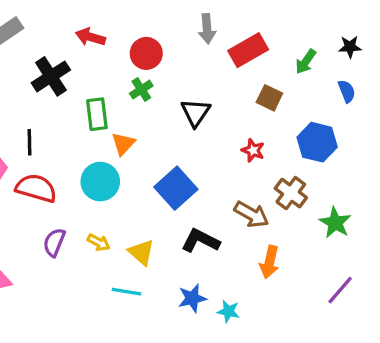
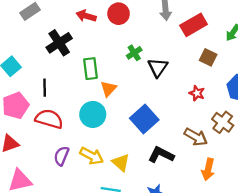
red circle: (146, 53) -> (119, 14), moved
green cross: (141, 90) -> (134, 53), moved
yellow arrow: (99, 242) -> (92, 156), size x1.5

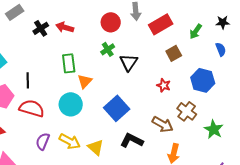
red circle: (119, 14) -> (111, 22), moved
red arrow: (86, 16) -> (65, 27), moved
black cross: (59, 43) -> (41, 28), moved, size x0.7
brown square: (208, 57) -> (174, 53), turned 35

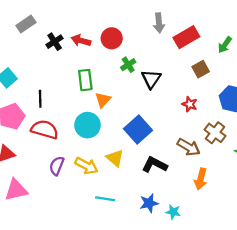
red circle: (111, 22) -> (112, 38), moved
yellow triangle: (96, 147) -> (115, 158), moved

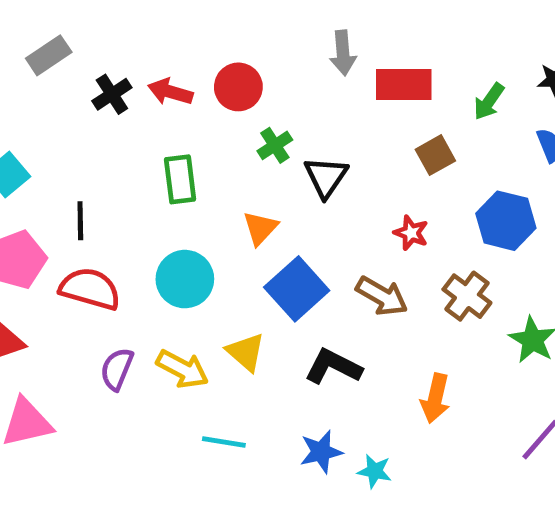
red rectangle: (186, 37) -> (404, 85), turned 30
orange triangle: (103, 100) -> (260, 228), moved
brown arrow: (189, 147) -> (382, 296), moved

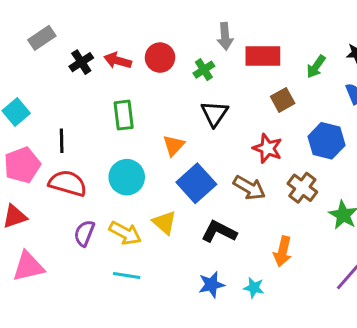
green cross: (275, 145) -> (204, 70), moved
red star: (411, 233) -> (267, 148), size x1.4
cyan line: (224, 442) -> (127, 276), moved
cyan star: (375, 471) -> (254, 288), moved

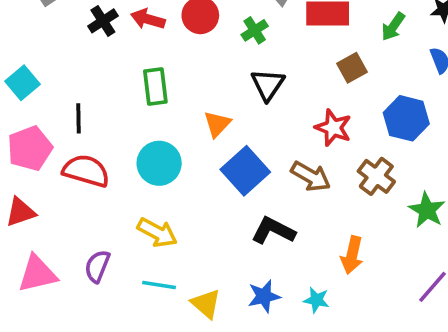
yellow triangle: (165, 223) -> (206, 304), moved
purple semicircle: (84, 233) -> (97, 266), moved

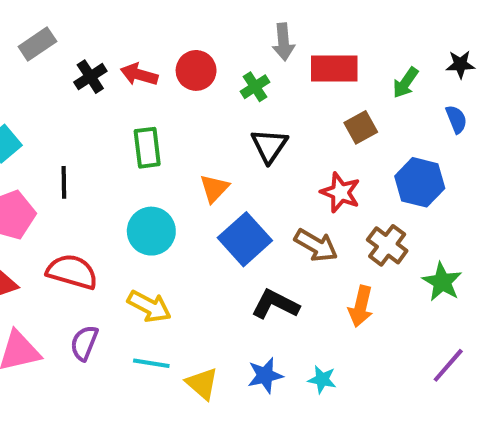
red semicircle: (86, 171) -> (72, 272), moved
orange arrow: (352, 255) -> (361, 306), moved

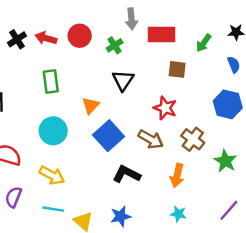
brown square: (361, 127) -> (177, 69), turned 36
blue hexagon: (420, 182) -> (228, 104), moved
cyan star: (322, 380) -> (178, 214), moved

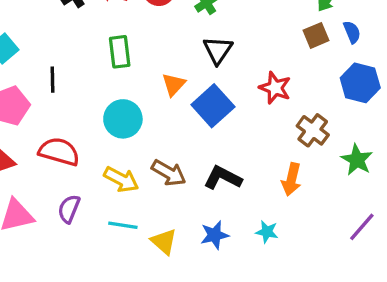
blue semicircle: (234, 65) -> (352, 32), moved
brown square: (177, 69) -> (316, 35), moved, turned -30
blue square: (109, 136) -> (213, 106), moved
brown arrow: (151, 139) -> (169, 173), moved
cyan star: (178, 214) -> (267, 232), moved

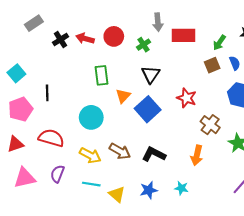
green rectangle: (120, 52) -> (101, 75), moved

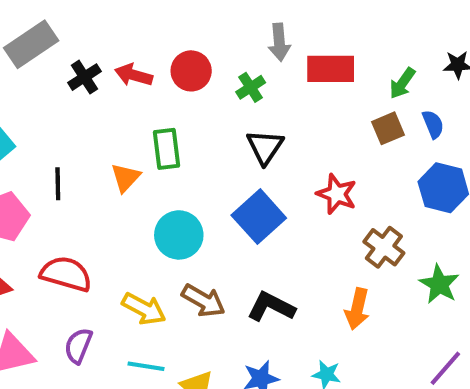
gray rectangle: (34, 23) -> (31, 44), size x1.4
orange triangle: (123, 96) -> (125, 178), moved
cyan circle: (91, 117) -> (179, 235), moved

